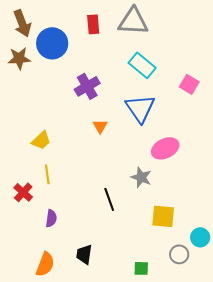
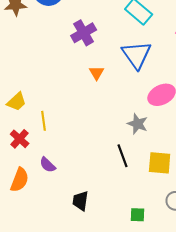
yellow trapezoid: (41, 140) -> (17, 102), moved
black line: (109, 199) -> (123, 156), moved
purple semicircle: (51, 218) -> (48, 165), turned 126
orange semicircle: (45, 264) -> (20, 180), moved

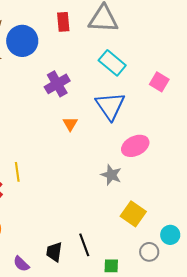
black line: (123, 156) -> (84, 245), moved
yellow square: (160, 163) -> (133, 214), turned 30
purple semicircle: (48, 165) -> (21, 264), moved

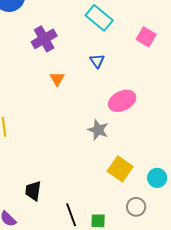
blue triangle: (110, 106) -> (97, 61), size x0.5
cyan circle: (170, 235) -> (157, 178), moved
black line: (84, 245) -> (71, 215), moved
black trapezoid: (54, 252) -> (33, 191), moved

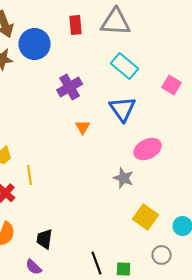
blue triangle: (97, 61) -> (123, 109), size x1.8
black trapezoid: (33, 191) -> (45, 239), moved

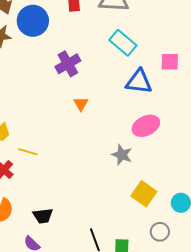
pink square: (172, 85) -> (170, 62), turned -30
blue triangle: (123, 109) -> (139, 82), moved, turned -48
yellow line: (30, 175) -> (28, 152), turned -66
black trapezoid: (45, 239) -> (43, 216), turned -105

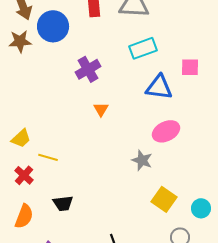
cyan rectangle: (123, 43) -> (143, 48), turned -60
black trapezoid: (43, 216) -> (63, 203), moved

